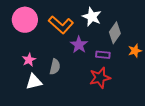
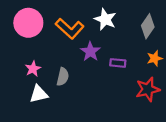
gray diamond: (115, 33) -> (148, 26), moved
red star: (100, 78) -> (148, 89), moved

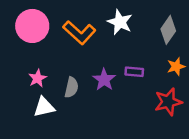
purple star: (90, 51) -> (104, 80), moved

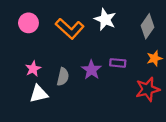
pink circle: (32, 26) -> (28, 23), size x0.7

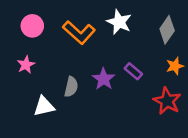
purple rectangle: (118, 63) -> (133, 71), turned 35
pink star: (33, 69) -> (26, 65), moved
red star: (148, 89) -> (167, 101), turned -30

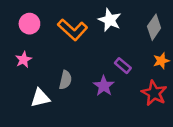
purple star: (104, 79) -> (104, 86), moved

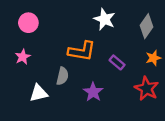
orange L-shape: (73, 30) -> (82, 51), moved, turned -32
purple star: (104, 86) -> (93, 92), moved

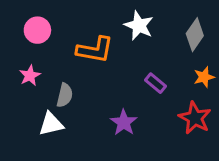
orange L-shape: (82, 51) -> (95, 50), moved
gray semicircle: (62, 76) -> (65, 95), moved

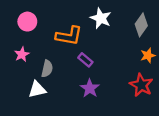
purple rectangle: (155, 83) -> (85, 60), moved

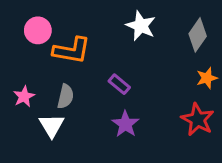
orange L-shape: (69, 36) -> (72, 50), moved
pink star: (22, 54) -> (24, 96), moved
white triangle: (37, 89) -> (52, 126), turned -48

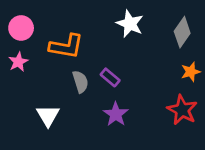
pink circle: (38, 30) -> (21, 28), moved
pink star: (24, 96) -> (18, 62), moved
gray semicircle: (65, 96) -> (80, 82), moved, turned -30

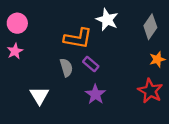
orange L-shape: (66, 46) -> (78, 38), moved

